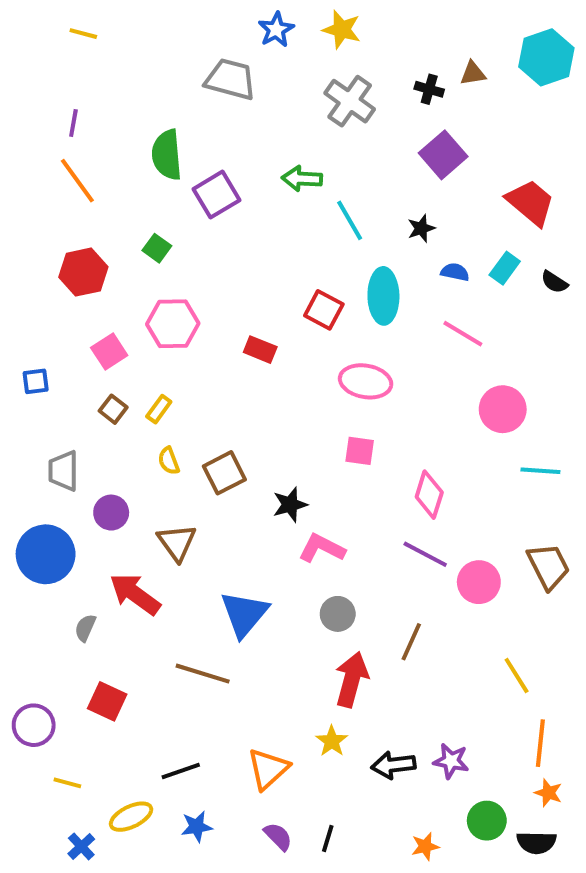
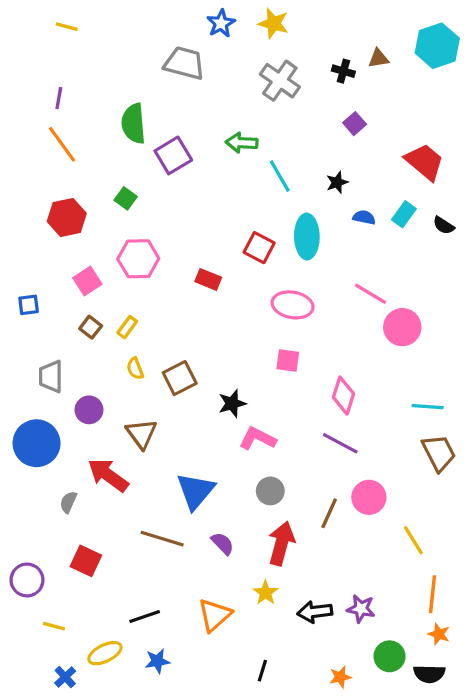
purple square: (443, 155) -> (355, 124), size x0.6
pink line: (463, 334) -> (370, 294), moved
cyan line: (540, 471) -> (428, 407), moved
pink circle: (479, 582) -> (369, 497), moved
purple semicircle: (278, 837) -> (223, 543), moved

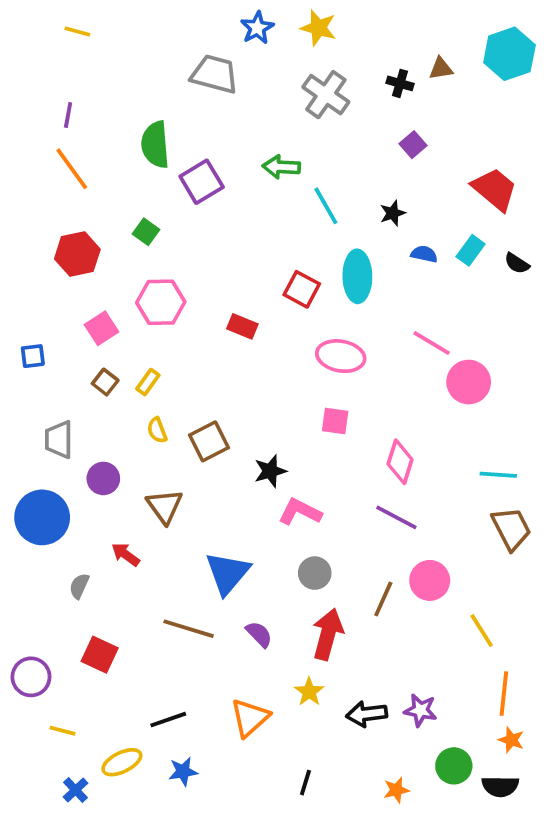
red arrow: (108, 475) -> (126, 554), size x0.6

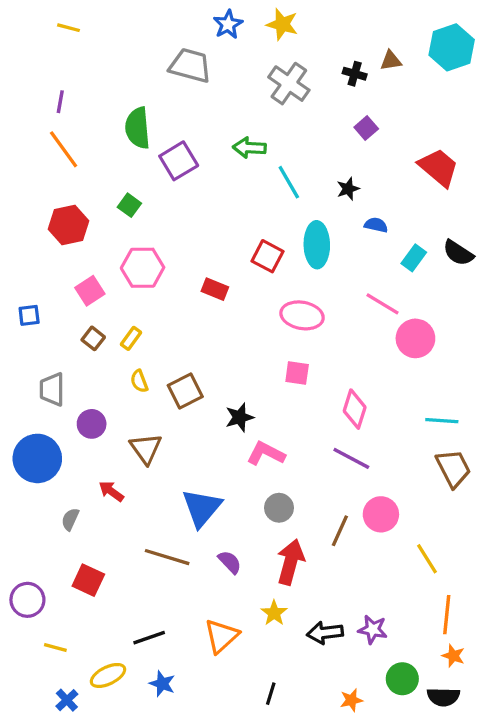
cyan rectangle: (471, 250) -> (414, 258), moved
black semicircle: (517, 263) -> (458, 253), moved, size x1.4
blue star: (183, 771) -> (162, 684), turned 30

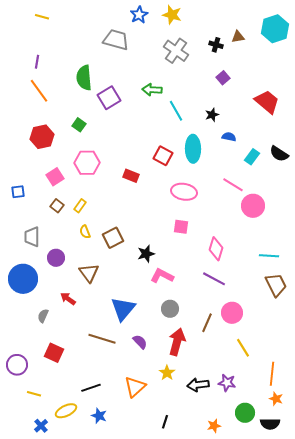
yellow line: (427, 559) -> (243, 348), moved

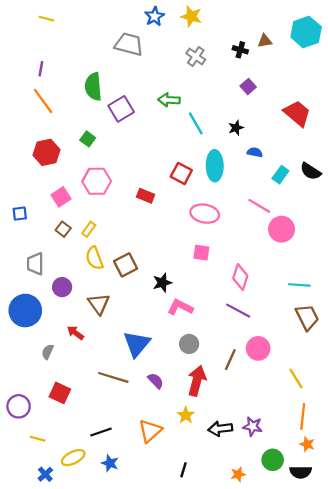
gray cross: (176, 51) -> (196, 56), size x0.7
yellow semicircle: (85, 232) -> (94, 258), size x1.5
yellow line: (243, 348) -> (296, 378), moved

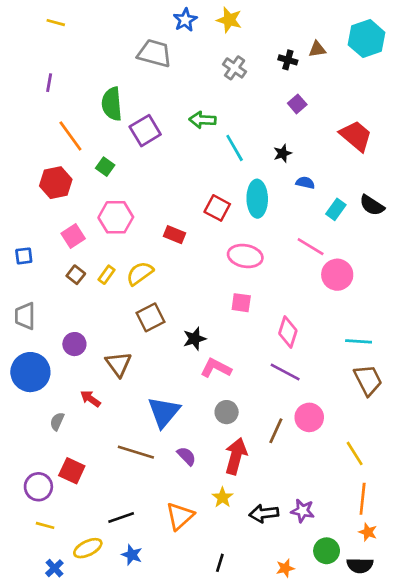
orange line: (43, 101) -> (70, 136), moved
yellow semicircle: (94, 258) -> (140, 273), moved, turned 75
gray trapezoid: (35, 264) -> (25, 316), moved
purple circle: (19, 406) -> (38, 487), moved

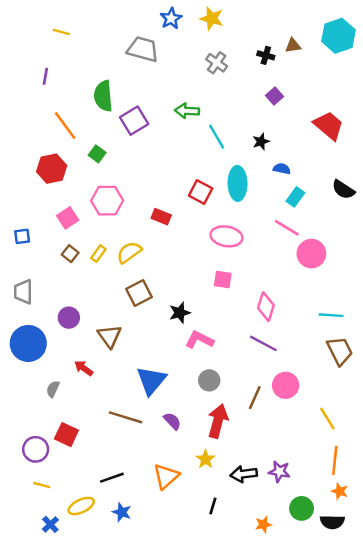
yellow line: (56, 23) -> (61, 32), moved
cyan rectangle: (336, 209) -> (295, 197), moved
black line: (220, 563) -> (213, 506), moved

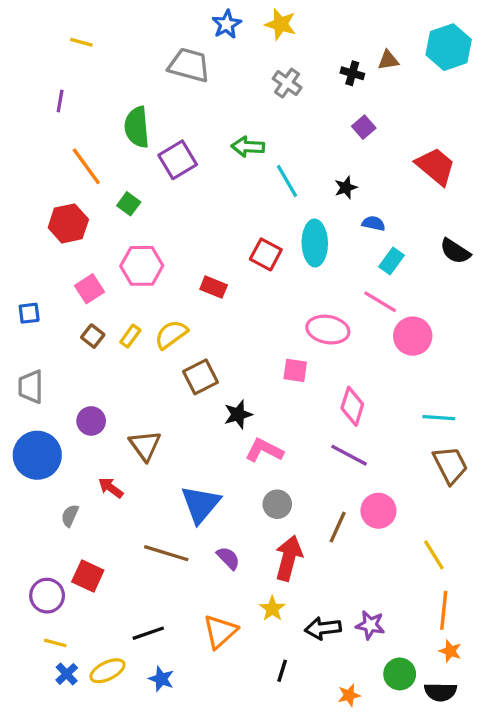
pink ellipse: (226, 236) -> (328, 330), moved
brown square: (139, 293) -> (201, 377), moved
blue cross: (50, 524) -> (67, 674), moved

